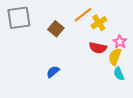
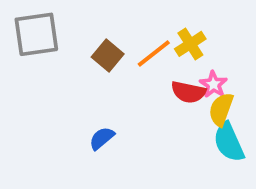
orange line: (83, 15) -> (154, 54), moved
pink star: (120, 42) -> (213, 84), moved
cyan semicircle: (119, 74) -> (229, 142), size x1.5

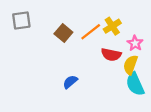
gray square: (36, 34) -> (21, 20), size x0.7
pink star: (213, 84) -> (135, 43), moved
blue semicircle: (102, 138) -> (70, 82), moved

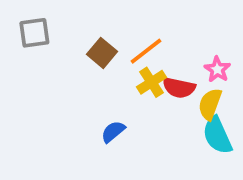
yellow cross: (112, 26) -> (151, 82), moved

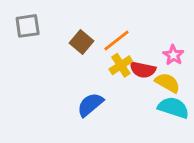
yellow semicircle: (210, 104) -> (168, 83), turned 100
blue semicircle: (113, 132) -> (90, 105), size x1.4
cyan semicircle: (217, 135) -> (173, 108), turned 132

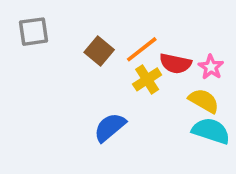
red semicircle: (143, 70) -> (175, 63), moved

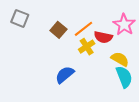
gray square: (33, 32) -> (20, 18), turned 30
pink star: (211, 67) -> (124, 25), moved, size x1.5
cyan semicircle: (211, 131) -> (124, 77), turned 50

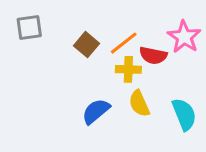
gray square: (20, 18) -> (29, 28), turned -30
yellow cross: (87, 47) -> (128, 69), turned 35
yellow semicircle: (120, 59) -> (139, 103), moved, turned -144

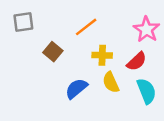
orange line: (124, 43) -> (86, 27), moved
brown square: (87, 45) -> (53, 52), moved
red semicircle: (153, 55) -> (137, 61), moved, turned -55

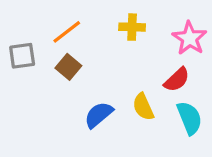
gray square: (23, 22) -> (22, 56), moved
orange line: (86, 27) -> (67, 32), moved
yellow cross: (102, 55) -> (132, 27), moved

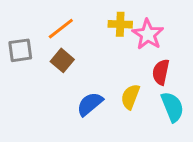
pink star: (189, 38) -> (148, 34), moved
red semicircle: (177, 80) -> (161, 72), turned 145
yellow semicircle: (143, 107) -> (130, 97), turned 45

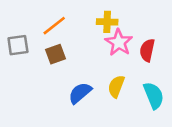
pink star: (148, 34) -> (119, 42), moved
brown square: (62, 60) -> (55, 54), turned 30
red semicircle: (161, 72) -> (147, 50), moved

